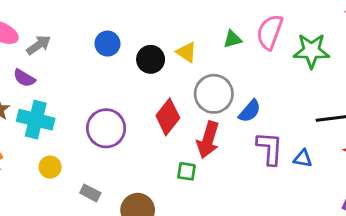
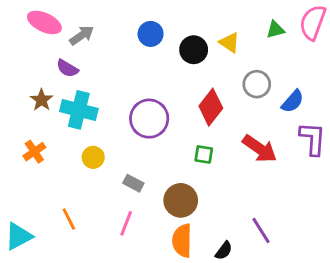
gray circle: (214, 94) -> (257, 84), size x0.7
red arrow: (208, 140) -> (260, 149), moved, turned -72
green square: (186, 171) -> (204, 154), moved

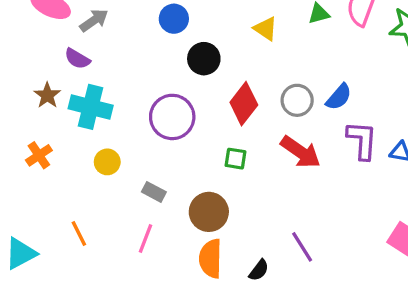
black circle: (194, 50) -> (204, 59), moved
gray circle: (257, 84) -> (297, 100), moved

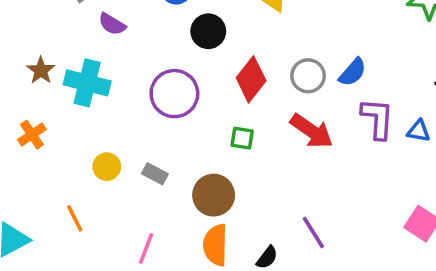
purple semicircle: (77, 59) -> (112, 24), moved
yellow circle: (107, 162) -> (107, 167), moved
pink line: (146, 239) -> (146, 249), moved

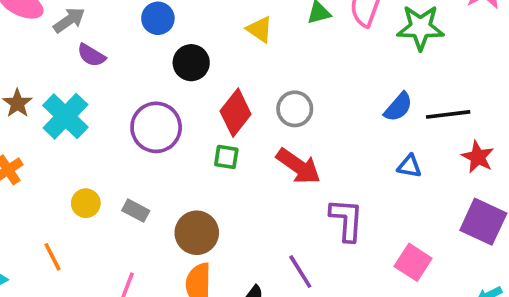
blue semicircle: (353, 72) -> (398, 107), moved
cyan cross: (87, 83) -> (65, 116), turned 30
purple L-shape: (378, 119) -> (347, 220), moved
green square: (242, 138) -> (226, 157), moved

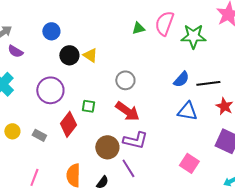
yellow triangle: (260, 29) -> (90, 55), moved
red diamond: (236, 113) -> (68, 124), moved
blue triangle: (409, 166) -> (187, 111), size x1.5
purple L-shape: (347, 220) -> (135, 140), moved, turned 100
brown circle: (197, 233) -> (107, 147), moved

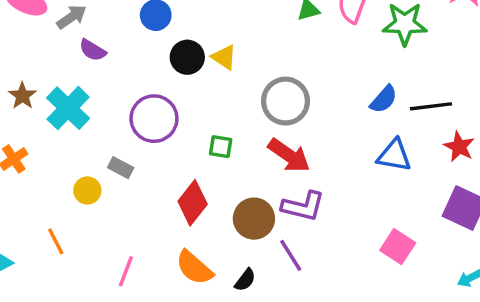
gray circle: (125, 80) -> (285, 101), size x1.4
red diamond: (68, 124) -> (193, 203), moved
gray rectangle: (39, 135) -> (121, 168), moved
orange semicircle: (73, 175) -> (194, 268), turned -50

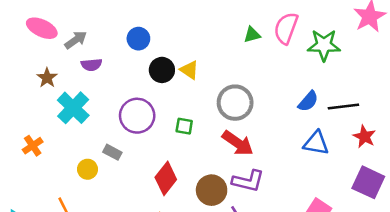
purple semicircle: (93, 50) -> (91, 65), turned -36
brown star: (22, 96) -> (47, 78), moved
green square: (221, 147) -> (184, 126), moved

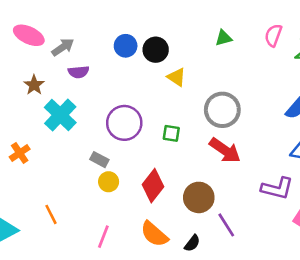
pink semicircle: (286, 28) -> (273, 35), size x0.7
green triangle: (252, 35) -> (224, 38), moved
black circle: (162, 70) -> (156, 50), moved
yellow circle: (87, 169) -> (109, 182), moved
purple L-shape: (248, 181) -> (277, 188), moved

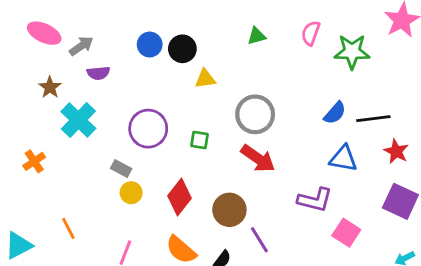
yellow triangle: (177, 77) -> (205, 79), turned -42

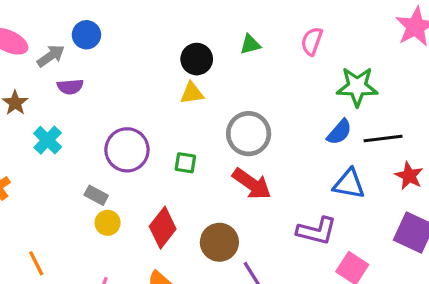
blue circle: (150, 45) -> (86, 35), moved
black circle: (182, 49) -> (197, 59), moved
green star: (352, 52) -> (357, 87), moved
cyan cross: (78, 120) -> (48, 140), size x0.7

